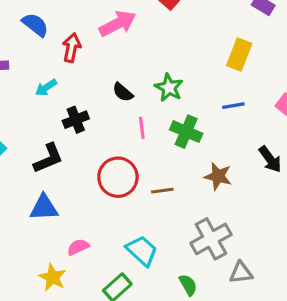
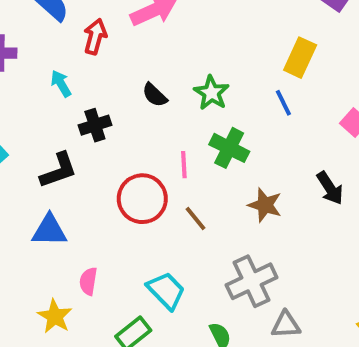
cyan arrow: (46, 88) -> (61, 84), turned 90
blue line: (233, 106) -> (283, 103), moved, turned 70
pink line: (142, 128) -> (184, 165), moved
brown line: (162, 191) -> (196, 218), turned 55
pink semicircle: (78, 247) -> (88, 281), turned -60

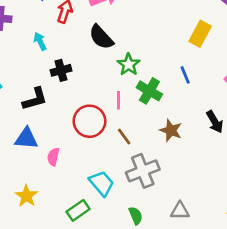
green star: (211, 93) -> (129, 65), moved
black semicircle: (155, 95) -> (101, 37), moved, size x1.5
blue line: (283, 103) -> (185, 75), moved
pink semicircle: (88, 281) -> (53, 157), moved
gray cross: (252, 281) -> (143, 171), moved

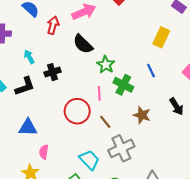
cyan arrow: (40, 41) -> (29, 57), moved
black L-shape: (35, 99) -> (25, 86), moved
pink semicircle: (53, 157) -> (44, 152), moved

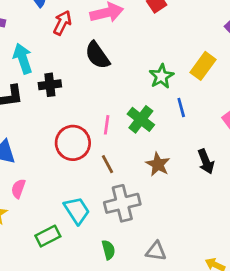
cyan arrow: (29, 57) -> (23, 59), size x1.5
green star: (106, 65) -> (161, 76), moved

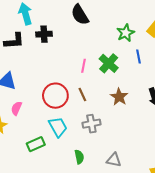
red circle: (73, 143) -> (55, 96), moved
gray cross: (122, 203) -> (91, 124), size x0.7

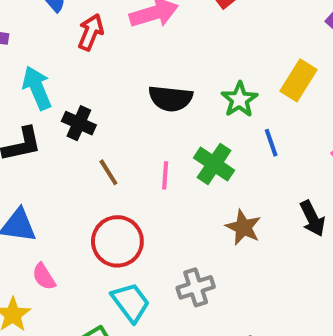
black semicircle: (80, 15) -> (171, 98), moved, turned -45
black cross: (44, 34) -> (79, 123), turned 35
brown line: (82, 94) -> (108, 172), moved
pink semicircle: (16, 108) -> (44, 277), turned -48

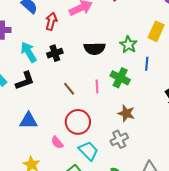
black cross: (79, 123) -> (55, 53), moved, turned -35
blue line: (271, 143) -> (147, 64), turned 32
brown star: (243, 227) -> (126, 113), moved
pink semicircle: (44, 277) -> (57, 142), moved

